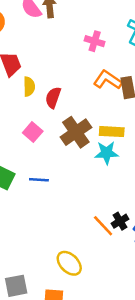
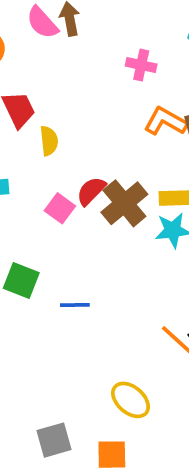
red semicircle: (53, 98) -> (91, 191), moved, turned 30
blue line: (39, 180) -> (75, 305), moved

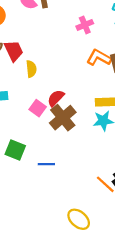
pink cross: (141, 65) -> (85, 25), turned -35
brown cross: (124, 203) -> (63, 118), moved

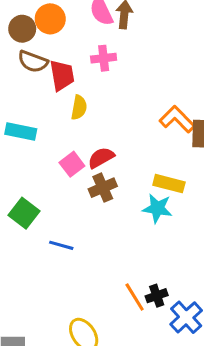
pink cross: (85, 25) -> (104, 58), moved
brown cross: (63, 118) -> (103, 188), size x0.7

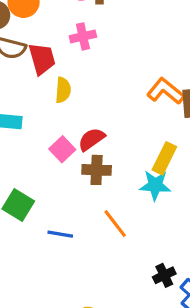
yellow rectangle: (169, 184) -> (164, 158), turned -72
brown cross: (103, 188) -> (97, 170), turned 32
orange line: (135, 297) -> (115, 224), moved

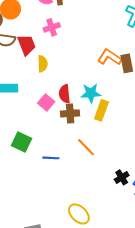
red semicircle: (91, 139) -> (65, 94), turned -54
yellow rectangle: (164, 158) -> (101, 110), moved
cyan star: (155, 185) -> (91, 93), moved

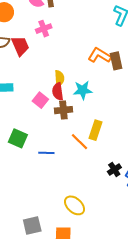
yellow semicircle: (43, 64) -> (59, 78), moved
yellow rectangle: (101, 110) -> (95, 130), moved

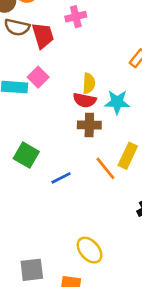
red semicircle: (58, 91) -> (85, 100), turned -78
pink square: (40, 100) -> (38, 77), moved
blue line: (46, 153) -> (61, 178), turned -35

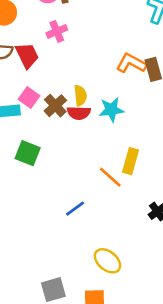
brown cross: (89, 125) -> (55, 106), moved, turned -35
green square: (26, 155) -> (28, 153), moved
blue line: (61, 178) -> (75, 209), moved

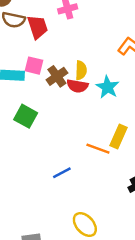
pink square: (29, 97) -> (34, 66), turned -30
cyan star: (111, 110) -> (108, 87), turned 30
orange line: (110, 177) -> (98, 149), turned -30

